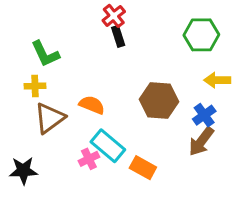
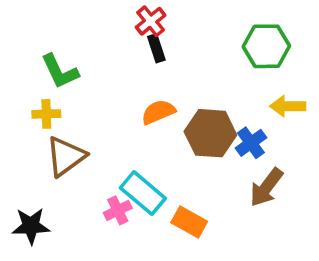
orange semicircle: (92, 105) -> (158, 112), moved, turned -45
blue cross: (204, 115) -> (251, 143), moved

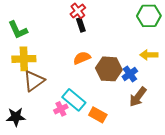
green hexagon: (266, 46) -> (149, 16), moved
green L-shape: (60, 71) -> (18, 30), moved
yellow cross: (46, 114) -> (24, 59), size x1.6

